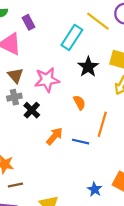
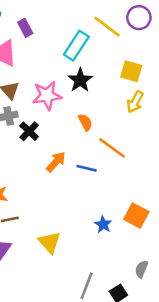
black star: (88, 67) -> (80, 80), moved
orange line: (102, 124) -> (112, 148), turned -70

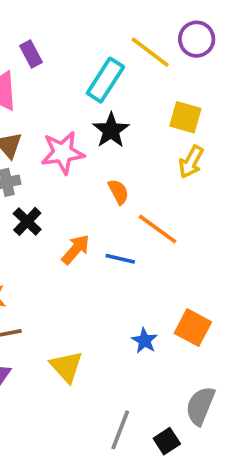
black cross: (29, 131) -> (27, 221), moved
gray semicircle: (141, 269) -> (200, 406), size x1.5

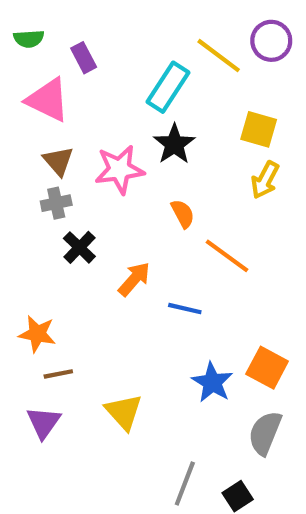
blue line: (120, 259) -> (185, 309), moved
blue star: (145, 341) -> (212, 382), size x1.4
gray semicircle: (200, 406) -> (265, 433), moved

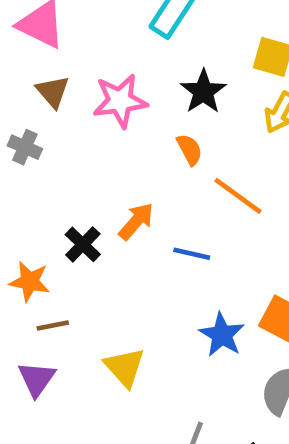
black star: (174, 144) -> (203, 92), moved
gray cross: (56, 203) -> (25, 147), moved, turned 36
black cross: (79, 247) -> (83, 244), moved

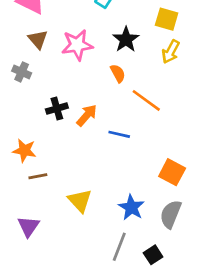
black cross: (83, 244) -> (57, 109), moved, turned 30
blue star: (222, 335) -> (131, 207), moved
purple triangle: (37, 379) -> (28, 226), moved

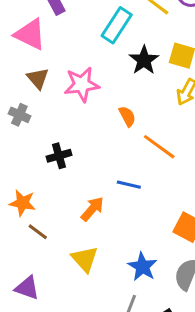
black star: (126, 39) -> (144, 60), moved
orange arrow: (87, 115) -> (92, 209), moved
brown line: (38, 176) -> (38, 232), turned 48
purple triangle: (28, 226) -> (27, 288), turned -45

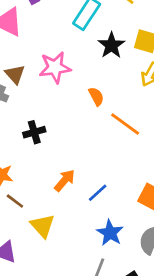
brown triangle: (38, 78) -> (15, 74), moved
blue line: (129, 185) -> (98, 193), moved, turned -55
yellow triangle: (85, 259) -> (43, 226), moved

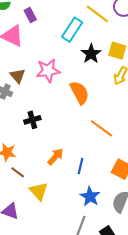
orange semicircle: (96, 96) -> (80, 93), size x1.6
orange line: (125, 124) -> (102, 128), moved
blue line: (98, 193) -> (81, 166), turned -35

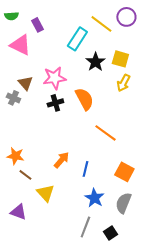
black cross: (32, 120) -> (55, 103), moved

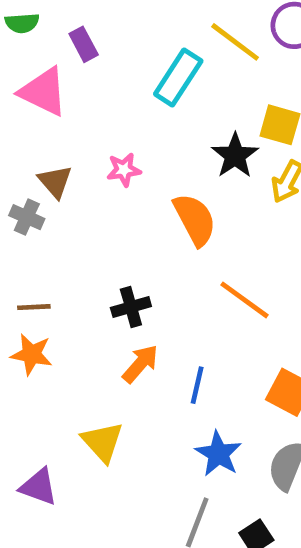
black star: (95, 62) -> (235, 156), moved
pink star: (54, 78) -> (124, 170), size x0.6
black cross: (55, 103) -> (131, 307), moved
brown line: (25, 175) -> (34, 307), moved, turned -40

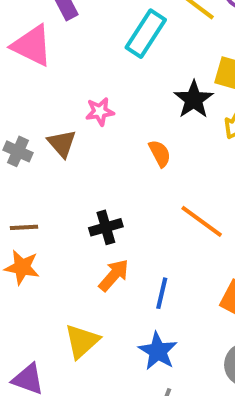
brown triangle: (55, 182) -> (62, 143), moved
orange semicircle: (195, 219) -> (160, 153), size x0.6
yellow triangle: (102, 442) -> (82, 341), turned 30
blue star: (218, 454) -> (158, 351), moved

